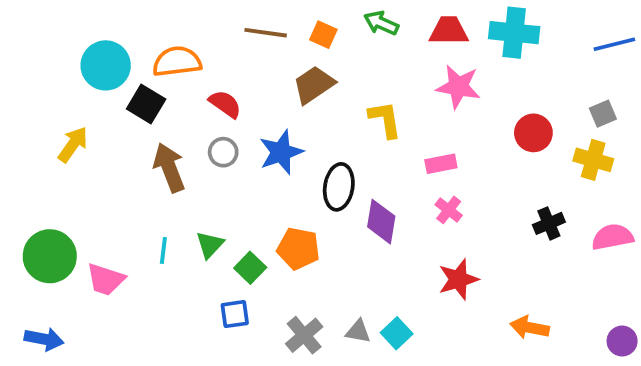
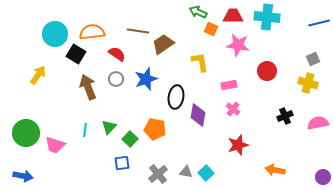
brown line: (266, 33) -> (138, 31), moved
orange square: (323, 35) -> (211, 29), moved
red circle: (533, 133) -> (267, 71), moved

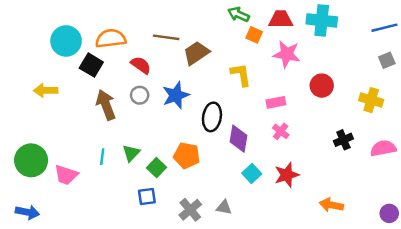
gray square: (313, 59) -> (387, 60), moved
yellow arrow: (38, 75) -> (46, 90), turned -126
cyan square: (206, 173) -> (252, 174), moved

